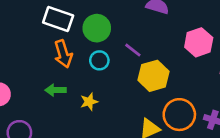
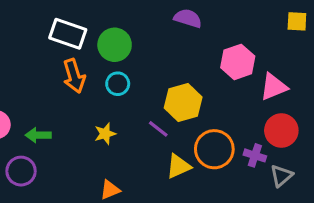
purple line: (133, 50) -> (158, 129), moved
green arrow: (55, 90) -> (38, 135), moved

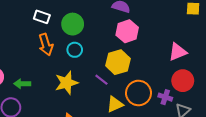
white rectangle: (68, 34) -> (42, 17), size x0.7
pink hexagon: (238, 62) -> (127, 31), moved
yellow star: (105, 134) -> (66, 83), size x1.6

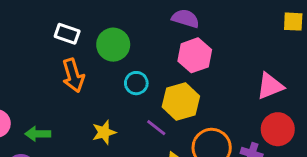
cyan circle: (75, 50) -> (136, 83), moved
yellow star: (66, 83) -> (104, 132), size x0.7

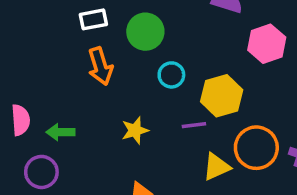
white rectangle: (67, 34) -> (93, 19), turned -30
pink hexagon: (195, 55) -> (267, 44), moved
purple line: (156, 128) -> (194, 125), turned -45

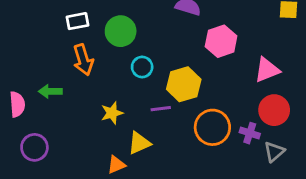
green arrow: (60, 132) -> (50, 91), moved
yellow triangle: (216, 167) -> (139, 143), moved

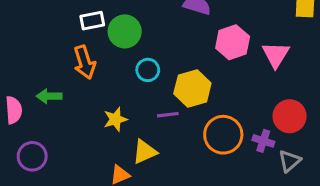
white rectangle: (78, 21) -> (92, 21), moved
pink triangle: (267, 70) -> (276, 55), moved, turned -36

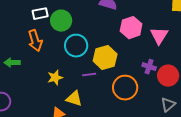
cyan circle: (148, 70) -> (76, 46), size x1.5
purple cross: (263, 141) -> (149, 67), moved
yellow triangle: (145, 152) -> (74, 99), turned 42

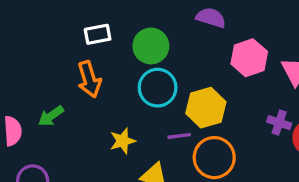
green circle: (61, 21) -> (151, 46), moved
green arrow: (12, 63) -> (51, 116), turned -35
orange circle: (125, 88) -> (214, 158), moved

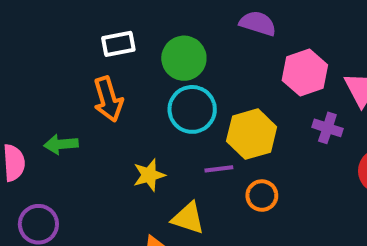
green arrow: (51, 116) -> (61, 144), turned 30
purple cross: (279, 123) -> (327, 128), moved
orange circle: (214, 158) -> (262, 196), size x0.6

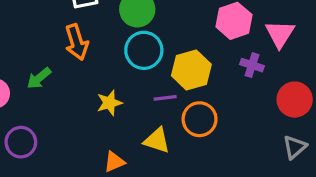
green arrow: (61, 144) -> (39, 78), turned -35
orange circle: (262, 196) -> (200, 119), size x1.4
yellow triangle: (188, 218) -> (157, 140), moved

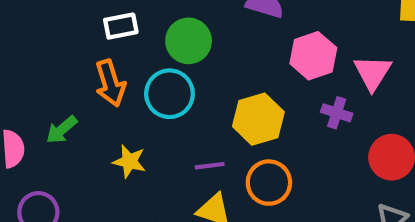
cyan circle: (144, 50) -> (169, 94), moved
purple line: (165, 98) -> (210, 166), moved
yellow star: (109, 103) -> (129, 161), moved, turned 30

